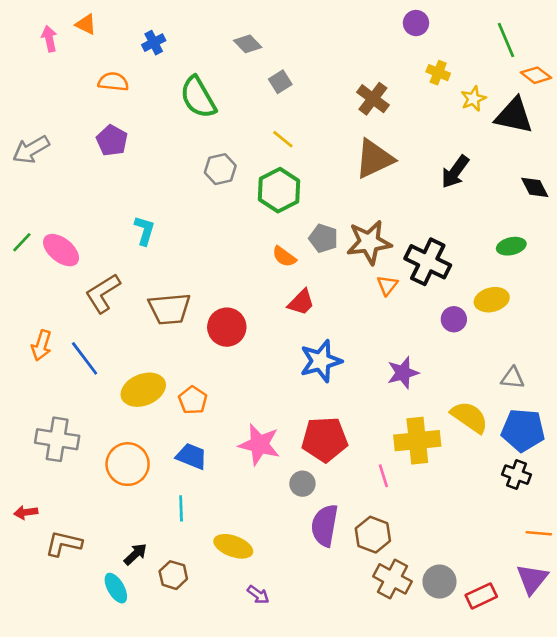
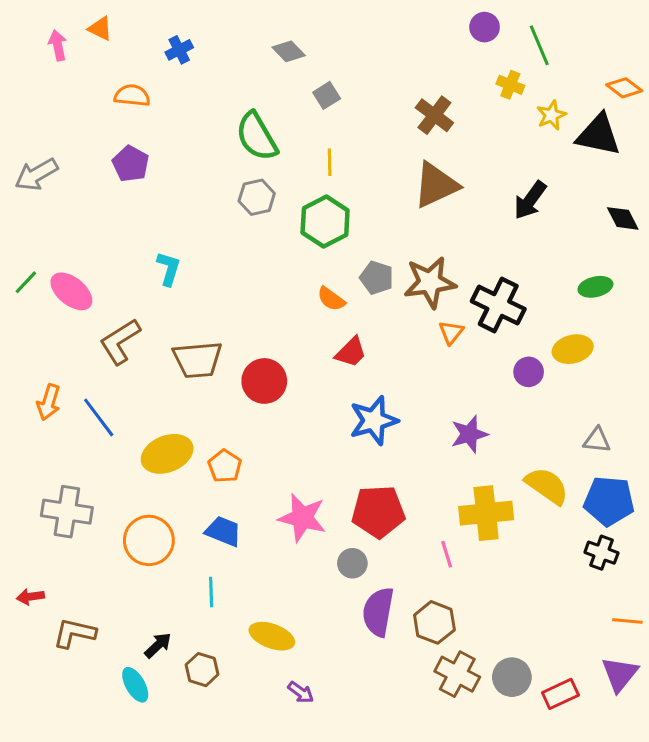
green line: (506, 40) -> (539, 45), moved
green semicircle: (198, 97) -> (257, 136), moved
yellow line: (283, 139) -> (330, 162), turned 50

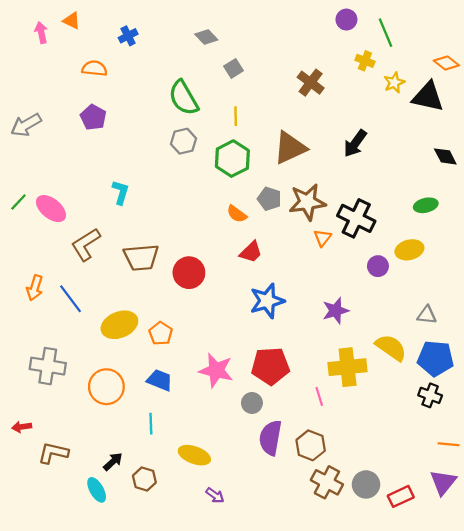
brown triangle: (436, 185) -> (290, 148), moved
black arrow: (530, 200) -> (355, 143), moved

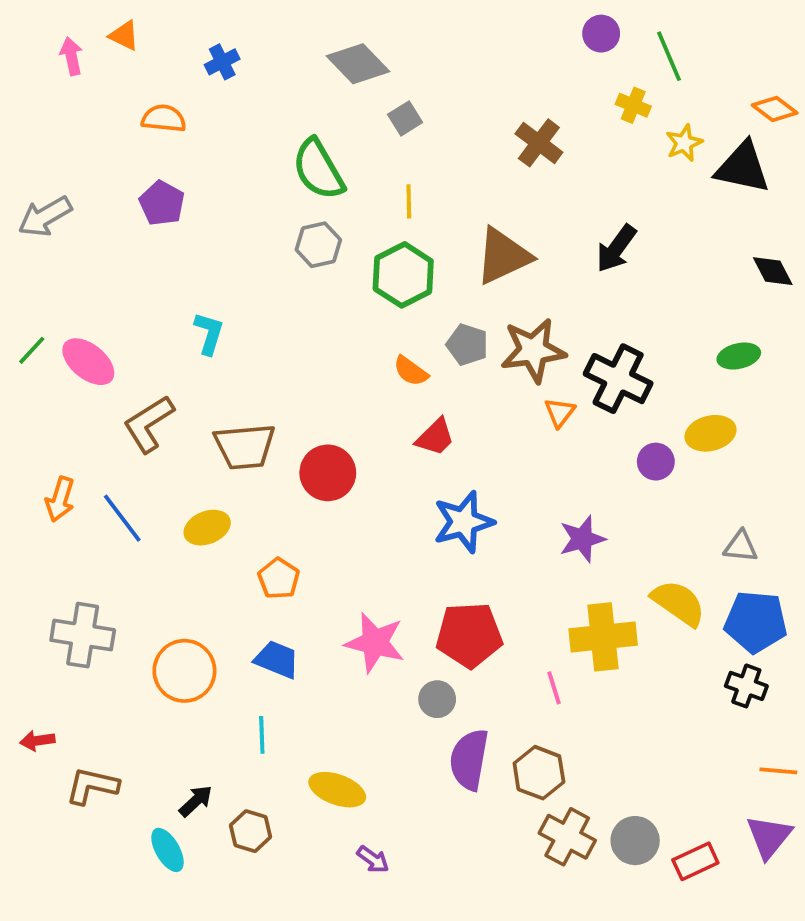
gray diamond: (206, 37) -> (358, 64), size x1.5
yellow ellipse: (119, 325) -> (207, 528), moved, size x0.7

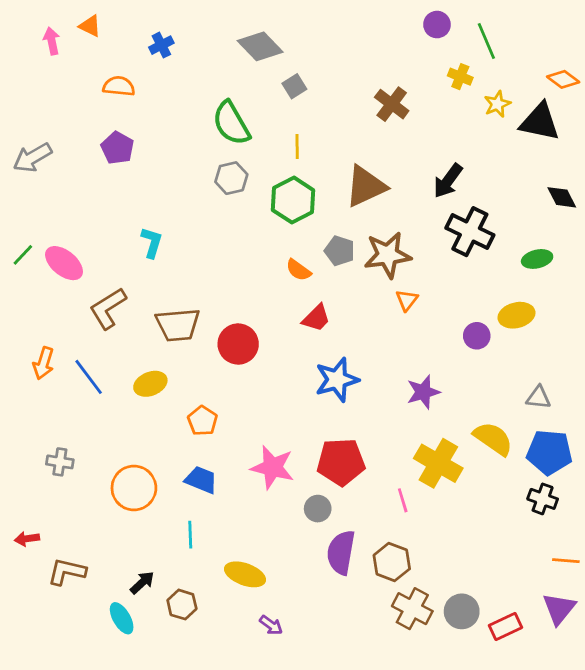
black cross: (618, 379) -> (470, 232), moved
gray cross: (83, 635) -> (60, 462), size x0.6
yellow cross: (603, 637) -> (438, 463), turned 36

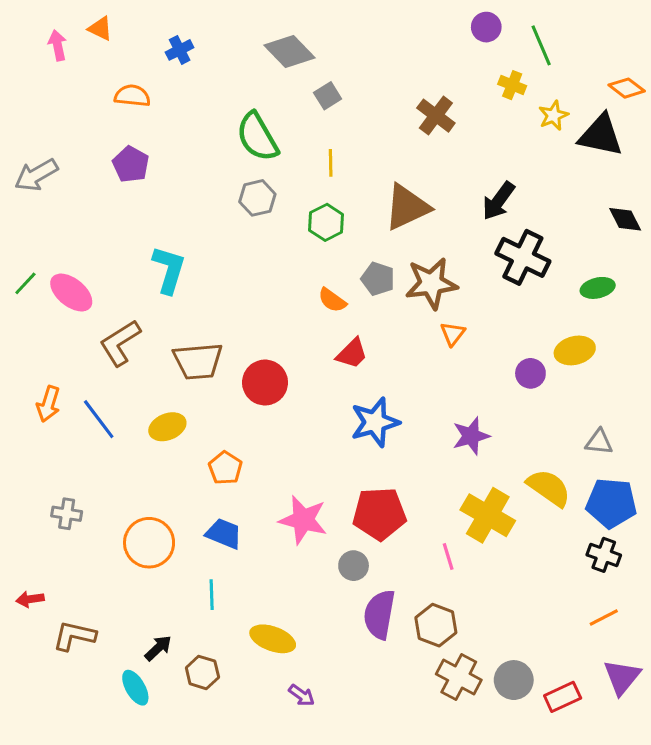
green hexagon: (293, 200) -> (326, 222), size x0.7
cyan L-shape: (152, 243) -> (169, 270), size x1.4
orange line: (566, 561) -> (604, 617), moved, turned -32

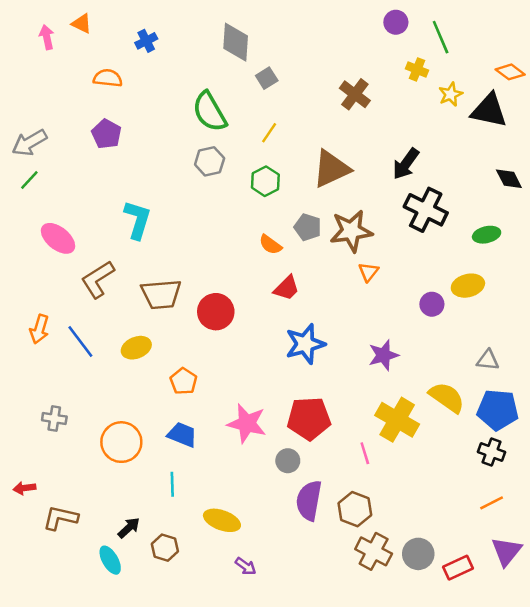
gray diamond: (289, 51) -> (236, 42), turned 48
yellow line: (331, 163) -> (269, 133), turned 35
green line: (25, 283) -> (29, 180), moved

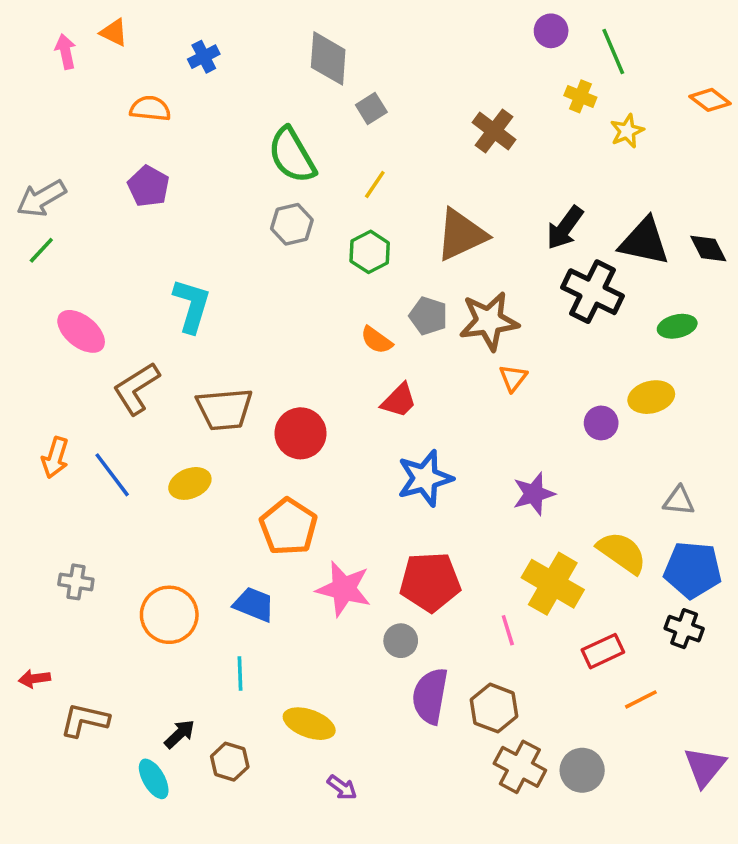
black triangle: (489, 110) -> (644, 242), moved
orange pentagon: (183, 381) -> (288, 527), moved, size x1.5
orange line: (492, 503) -> (641, 699), moved
red rectangle: (458, 568) -> (603, 651), moved

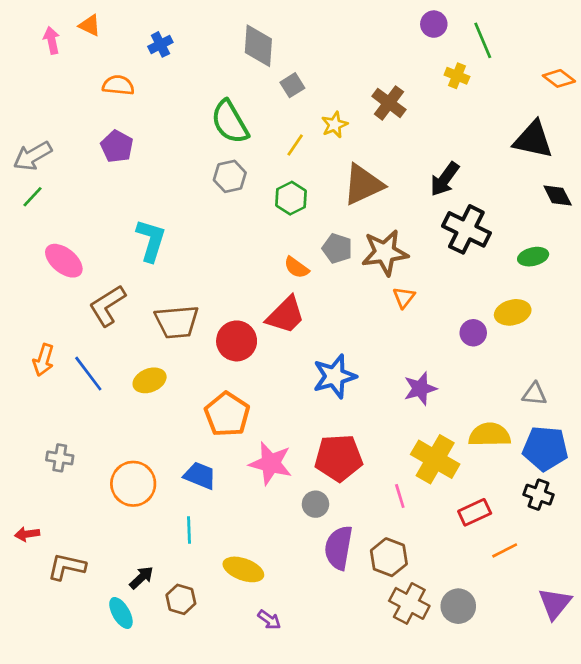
yellow star: (627, 131) -> (335, 125), moved
black triangle: (644, 242) -> (533, 140), moved
red trapezoid: (399, 401) -> (286, 315), moved, size x1.4
yellow semicircle: (622, 553) -> (490, 435), turned -36

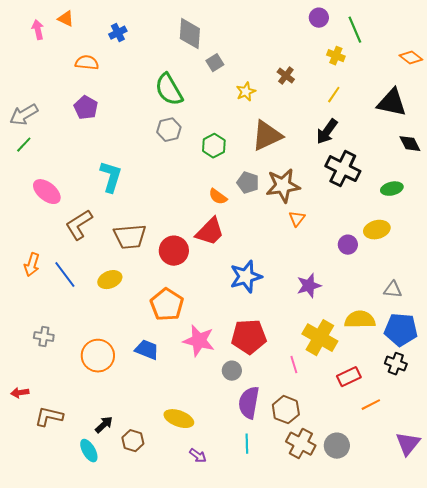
brown cross: (389, 103) -> (286, 76), size x0.7
yellow line: (295, 145) -> (334, 95), moved
cyan line: (189, 530) -> (247, 444), moved

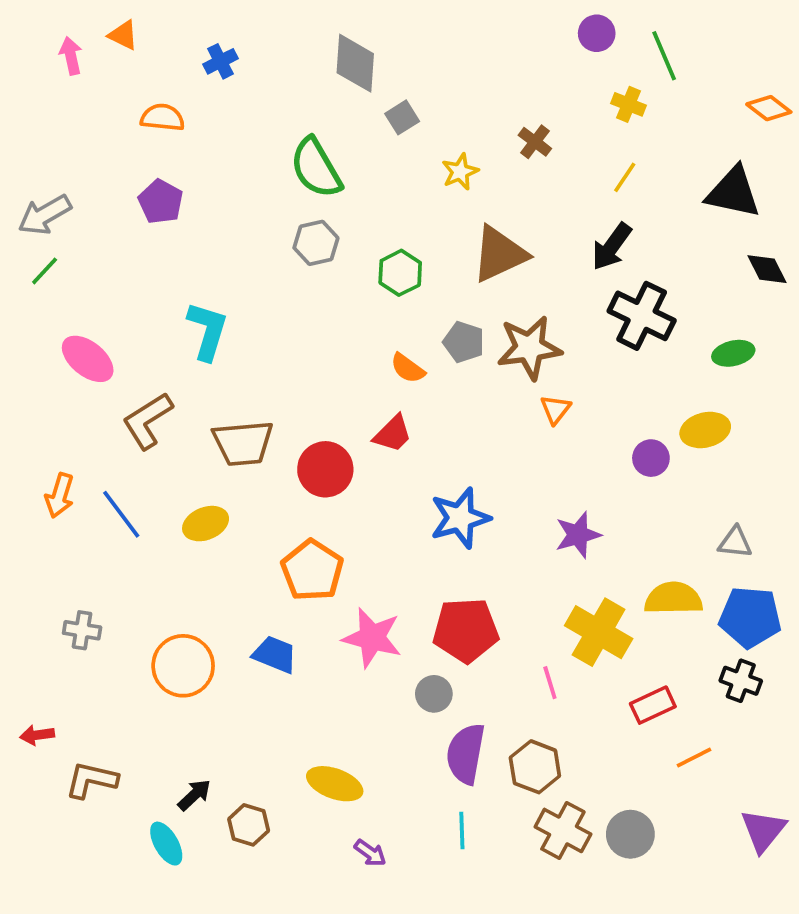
red trapezoid: (210, 232) -> (393, 434), size x0.7

